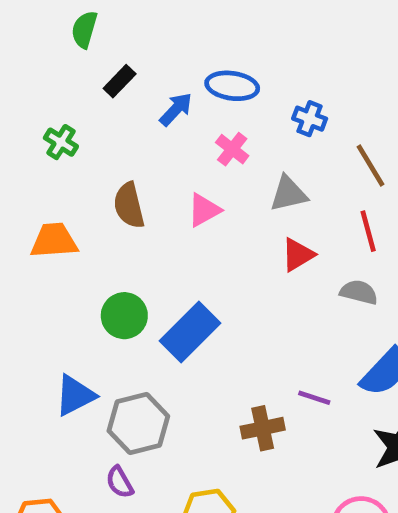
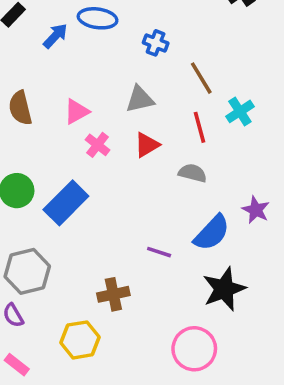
pink cross: (232, 149) -> (98, 145), moved
brown cross: (263, 428) -> (113, 294), moved

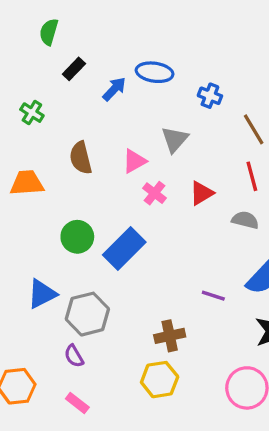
gray triangle: (140, 99) -> (175, 139), moved, turned -36
yellow hexagon: (80, 340) -> (160, 380), moved

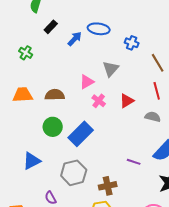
brown semicircle: (81, 158) -> (55, 95), moved, turned 102
gray hexagon: (87, 314) -> (74, 173), moved

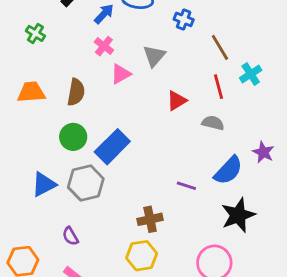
brown semicircle: (55, 95) -> (76, 92), turned 102
pink cross: (99, 101) -> (104, 46), moved
gray hexagon: (74, 173) -> (86, 183), moved

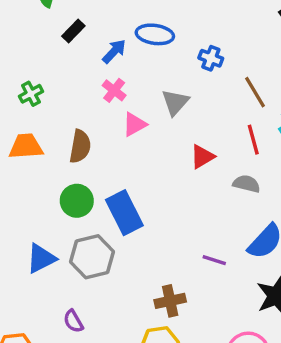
green cross: (35, 33) -> (31, 94), moved, turned 30
blue rectangle: (112, 147) -> (124, 213), turned -72

